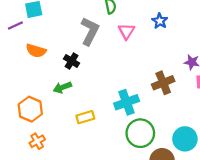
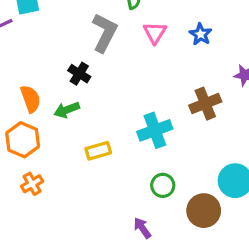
blue star: (160, 21) -> (201, 34), moved
orange semicircle: (36, 51) -> (30, 99), moved, turned -126
green circle: (140, 133) -> (163, 185), moved, size x0.6

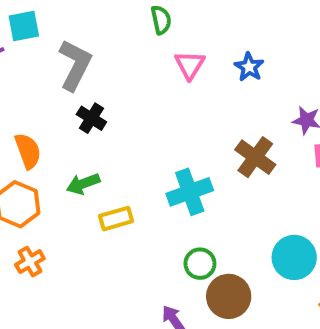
gray L-shape: (104, 33) -> (75, 65), moved
brown cross: (205, 104) -> (255, 157), turned -32
green arrow: (67, 110) -> (83, 184), moved
brown circle: (204, 211) -> (229, 296), moved

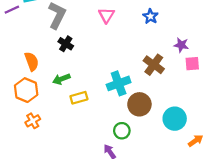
pink triangle: (190, 65) -> (106, 15), moved
green circle: (200, 264) -> (122, 131), moved
brown circle: (229, 296) -> (139, 104), moved

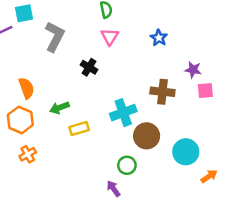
black cross: (66, 44) -> (89, 67), moved
brown cross: (154, 65) -> (162, 92), turned -30

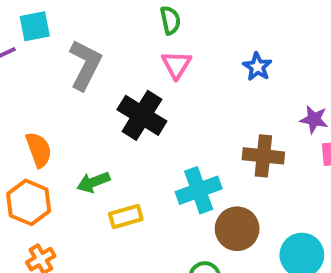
black cross: (89, 67) -> (142, 115), size x1.6

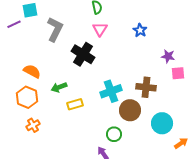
orange semicircle: (39, 150) -> (32, 71), turned -42
brown cross: (263, 156) -> (146, 87), moved

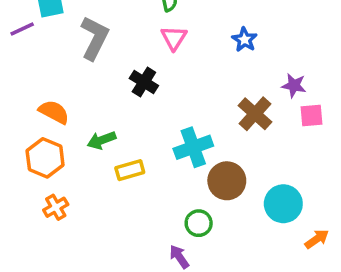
black cross: (83, 54) -> (144, 82), size x0.7
brown cross: (146, 87) -> (255, 114), moved, turned 36

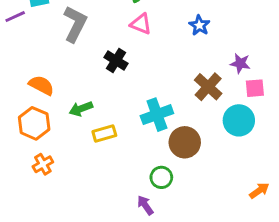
pink triangle: (174, 38) -> (141, 24), turned -40
cyan circle: (283, 204) -> (239, 120), moved

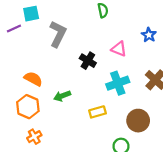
pink triangle: (141, 24) -> (119, 49), moved
cyan cross: (157, 115) -> (118, 83), moved
yellow rectangle: (104, 134) -> (97, 112), moved

